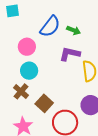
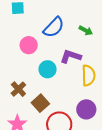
green arrow: (74, 30) -> (86, 30), moved
cyan circle: (29, 71) -> (48, 69), moved

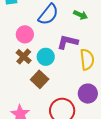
brown cross: (18, 89) -> (24, 57), moved
brown square: (40, 103) -> (40, 79), moved

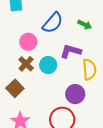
brown square: (40, 79) -> (15, 88), moved
purple circle: (88, 94) -> (75, 94), moved

